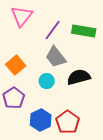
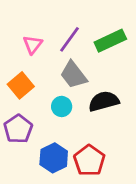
pink triangle: (22, 16) -> (33, 45), moved, size x0.7
green rectangle: (84, 31) -> (110, 41), turned -35

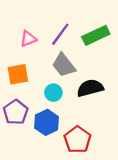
pink triangle: (33, 45) -> (28, 39), turned 30
orange square: (21, 85) -> (18, 74), turned 30
blue hexagon: (54, 158) -> (47, 122), moved

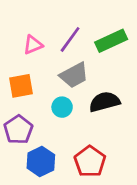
gray trapezoid: (64, 65) -> (74, 75), turned -80
blue hexagon: (47, 122) -> (41, 161), moved

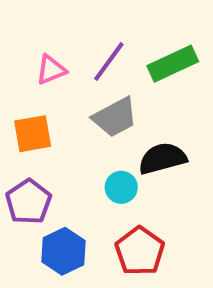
cyan circle: (62, 107) -> (121, 187), moved

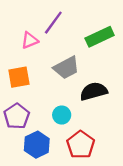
purple line: (109, 62) -> (53, 23), moved
cyan circle: (121, 187) -> (62, 115), moved

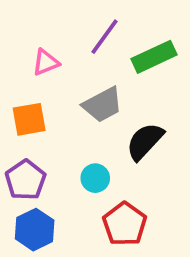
purple line: (53, 23) -> (104, 37), moved
black semicircle: (94, 91) -> (145, 141), turned -32
blue hexagon: (37, 145) -> (35, 230), moved

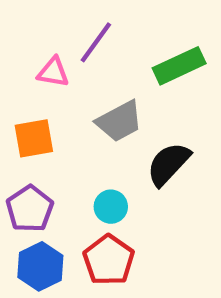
purple line: (104, 37) -> (96, 42), moved
pink triangle: (46, 62) -> (53, 72), turned 32
red pentagon: (125, 224) -> (109, 260), moved

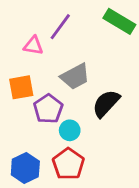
green rectangle: (179, 66) -> (119, 21), moved, turned 56
purple pentagon: (30, 209) -> (48, 109), moved

